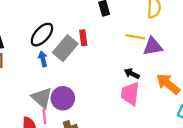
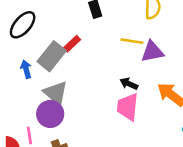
black ellipse: (42, 35) -> (23, 25), moved
red rectangle: (83, 38) -> (72, 44), turned 56
gray triangle: (42, 98) -> (56, 93), moved

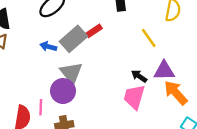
yellow line: (132, 41) -> (149, 38), turned 36
purple triangle: (152, 52) -> (164, 71), moved
blue arrow: (26, 69) -> (48, 47), turned -70

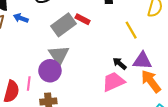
red rectangle: (94, 31) -> (83, 19), turned 56
blue arrow: (48, 47) -> (21, 18), moved
pink trapezoid: (134, 97) -> (113, 82), turned 45

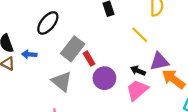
red rectangle: (83, 19) -> (89, 59), moved, turned 48
gray triangle: (59, 55) -> (62, 81), moved
purple circle: (50, 71) -> (104, 78), moved

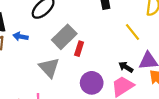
red rectangle: (89, 59) -> (79, 49), turned 40
purple circle: (104, 78) -> (92, 83), moved

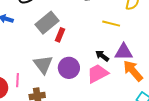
yellow line: (133, 32) -> (111, 24), turned -42
gray triangle: (49, 68) -> (43, 64), moved

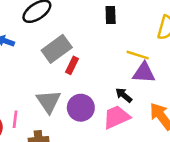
purple triangle: (124, 52) -> (144, 73), moved

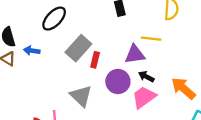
purple triangle: (144, 73) -> (135, 54), moved
purple circle: (81, 108) -> (118, 81), moved

